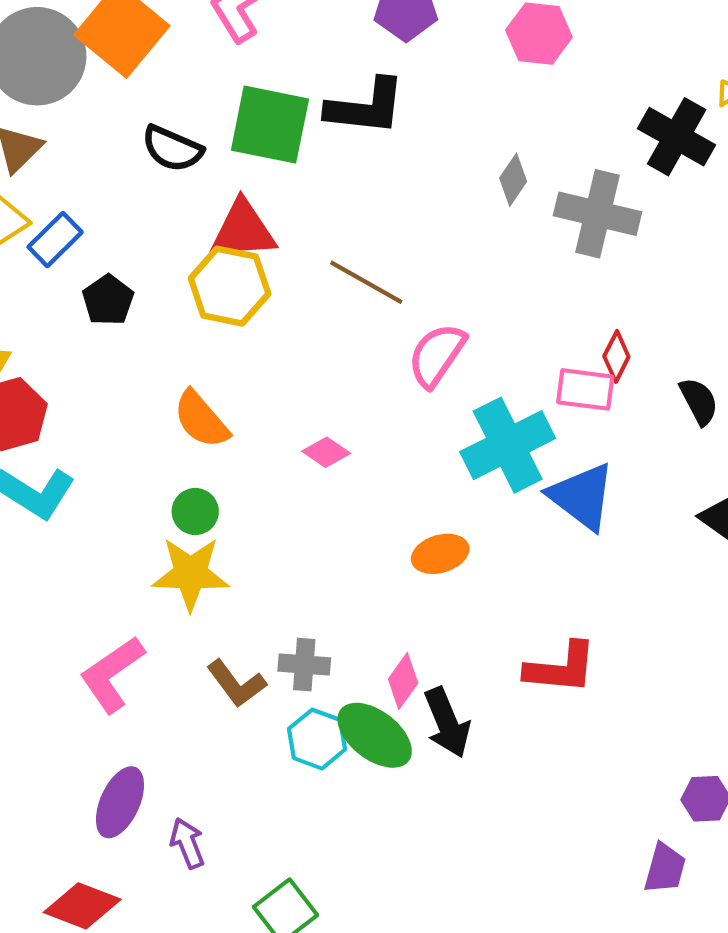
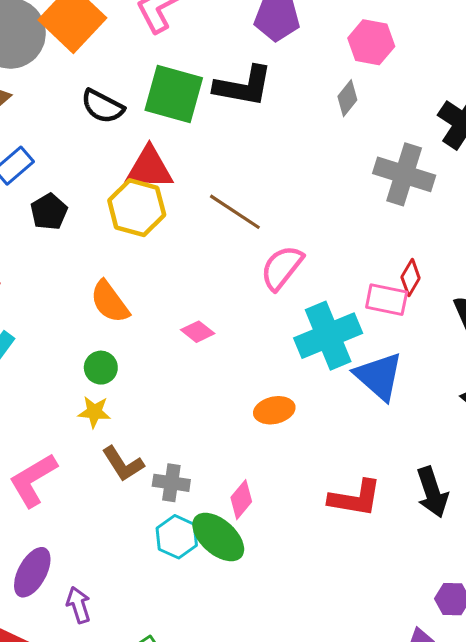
gray diamond: (513, 180) -> (347, 98), moved
yellow star: (191, 574) -> (94, 412), size x0.6
brown L-shape: (236, 684) -> (123, 464), moved
black arrow: (447, 723) -> (432, 492), moved

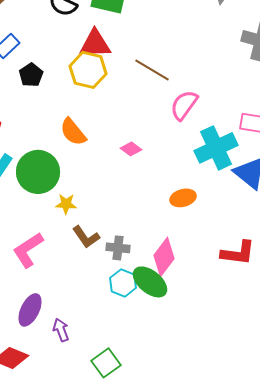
green circle: (101, 368) -> (38, 172), moved, size x2.0
pink diamond: (241, 500) -> (164, 257), size x1.5

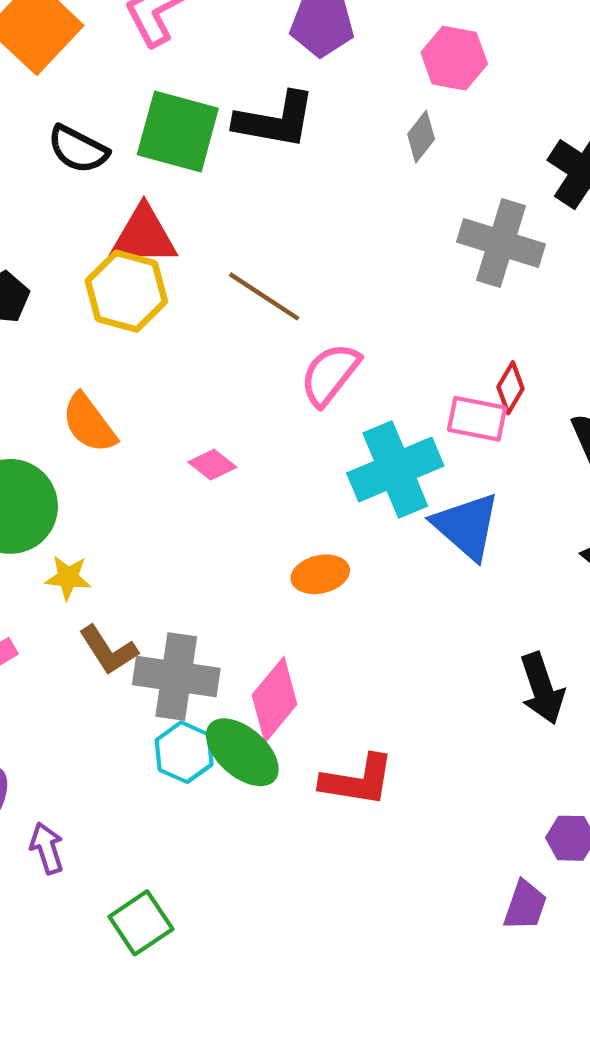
gray cross: (118, 248) -> (176, 676), size x1.6
red L-shape: (238, 253) -> (358, 780), moved

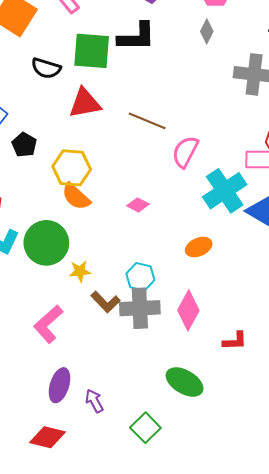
yellow hexagon: (126, 291) -> (72, 168), moved
cyan hexagon: (184, 752) -> (140, 277), moved
green ellipse: (242, 752) -> (185, 382), moved
red L-shape: (358, 780) -> (235, 341), size x0.7

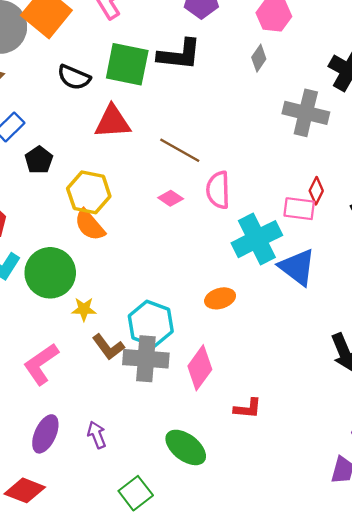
pink semicircle: (185, 152) -> (218, 190), turned -36
pink diamond: (138, 205) -> (171, 198), moved
cyan hexagon: (140, 277) -> (151, 324), size x1.4
purple arrow: (94, 401) -> (97, 435), moved

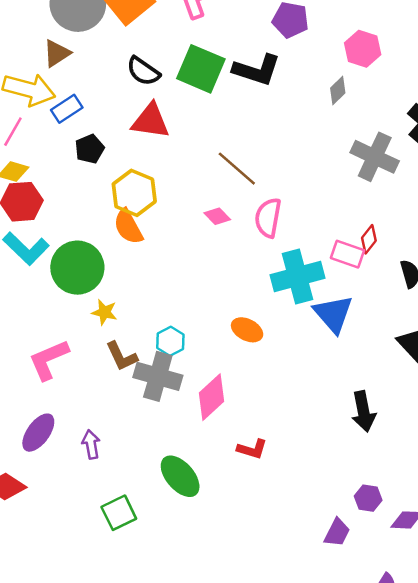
red triangle: (112, 122) -> (151, 121), moved
orange ellipse: (220, 298) -> (247, 330), turned 32
cyan hexagon: (151, 324) -> (170, 341), size x0.6

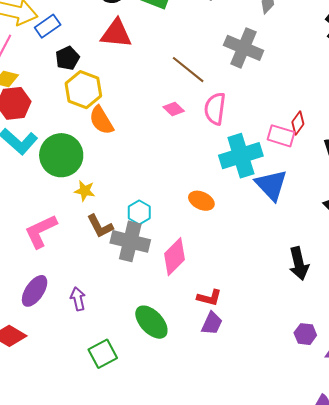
gray cross: (375, 157) -> (244, 48), moved
yellow hexagon: (134, 193) -> (83, 90), moved
purple trapezoid: (337, 533) -> (212, 323), moved

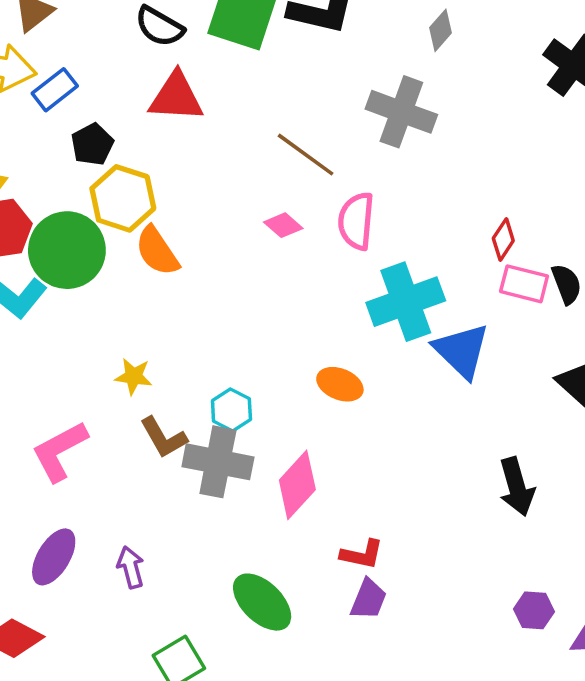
pink rectangle: (281, 136) -> (524, 284), moved
green circle: (61, 155) -> (67, 250), moved

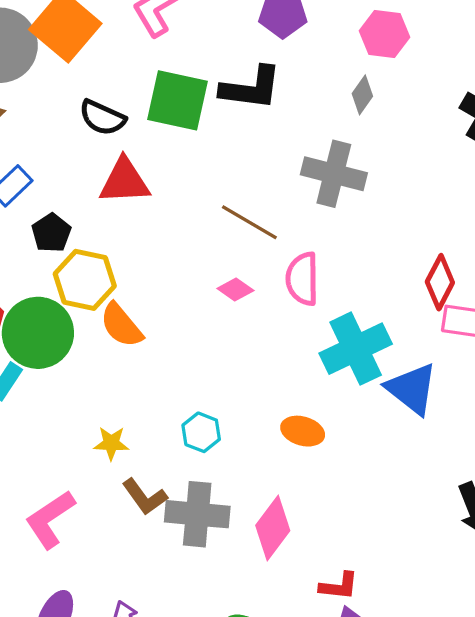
red diamond: (503, 239) -> (440, 282), size x1.4
cyan hexagon: (231, 410) -> (201, 432), moved

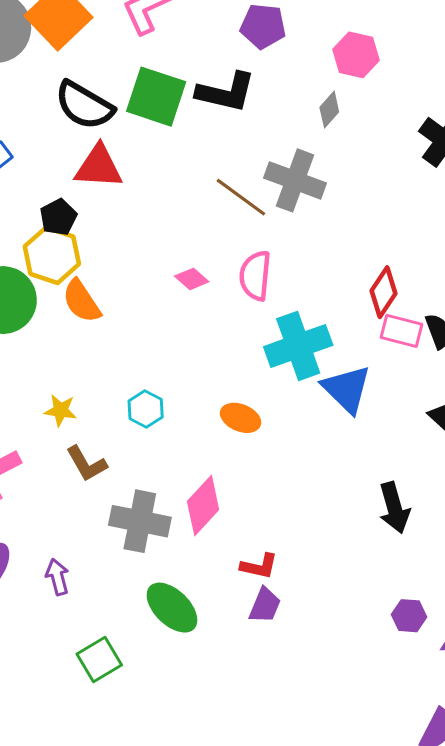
black semicircle: (102, 118) -> (84, 105), size x1.4
brown line: (249, 222) -> (241, 197), moved
black pentagon: (51, 233) -> (58, 217), moved
gray cross: (197, 514) -> (140, 521), moved

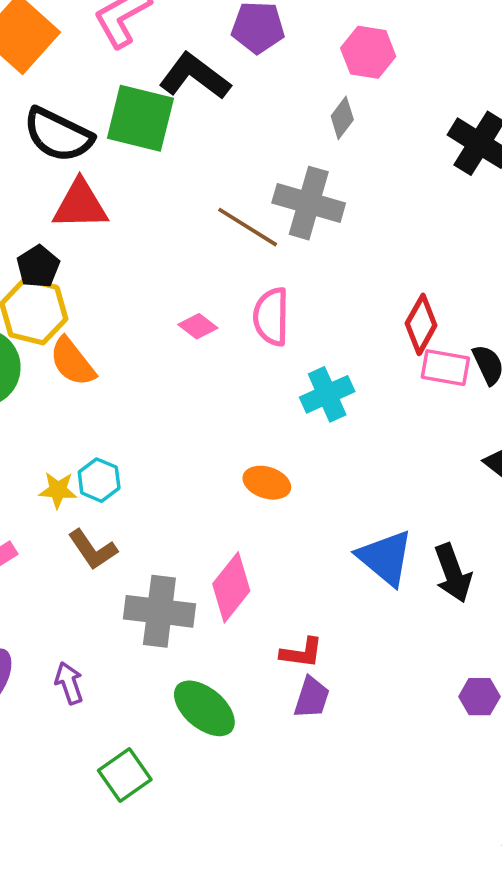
black L-shape: (226, 92) -> (195, 76), moved, turned -152
cyan cross: (298, 346) -> (327, 394), size x0.7
blue triangle: (347, 389) -> (385, 558), moved
cyan hexagon: (146, 409) -> (99, 480), moved

